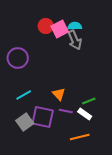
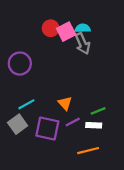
purple line: (66, 111) -> (73, 122), turned -40
white rectangle: (85, 114) -> (94, 125), turned -32
gray square: (25, 122) -> (18, 124), moved

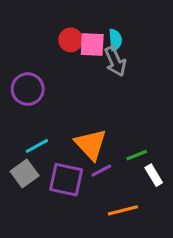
cyan semicircle: (83, 28) -> (115, 40), turned 88
pink square: (66, 32) -> (92, 44), turned 30
orange triangle: (65, 103) -> (91, 144), size x1.6
white rectangle: (94, 125) -> (154, 175), moved, turned 56

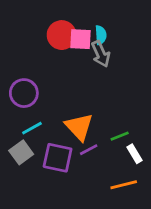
red circle: (71, 40) -> (62, 35), size x1.4
purple circle: (28, 89) -> (24, 93), moved
orange line: (123, 210) -> (124, 185), moved

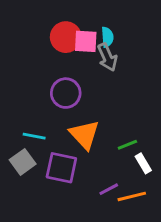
purple circle: (24, 93) -> (66, 93), moved
cyan line: (32, 128) -> (34, 136), turned 40
purple line: (89, 150) -> (109, 189), moved

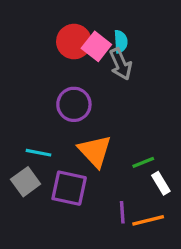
pink square: (86, 41) -> (96, 46), turned 35
purple line: (109, 189) -> (122, 212), turned -66

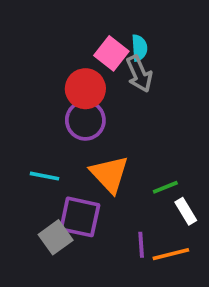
red circle: (74, 42) -> (85, 89), moved
gray square: (26, 182) -> (56, 237), moved

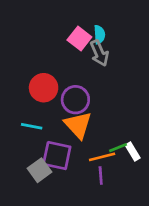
red circle: (85, 89) -> (44, 88), moved
purple circle: (85, 120) -> (75, 100), moved
green line: (165, 187) -> (118, 148), moved
orange line: (171, 254) -> (102, 157), moved

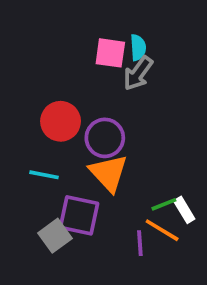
pink square: (79, 39) -> (110, 53), turned -30
gray arrow: (99, 53) -> (138, 73), turned 60
orange line: (102, 157) -> (162, 230), moved, turned 45

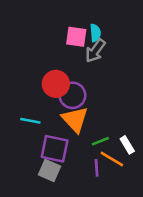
red circle: (61, 121) -> (56, 84), moved
green line: (164, 204) -> (100, 141), moved
gray square: (55, 236) -> (49, 170), moved, turned -30

